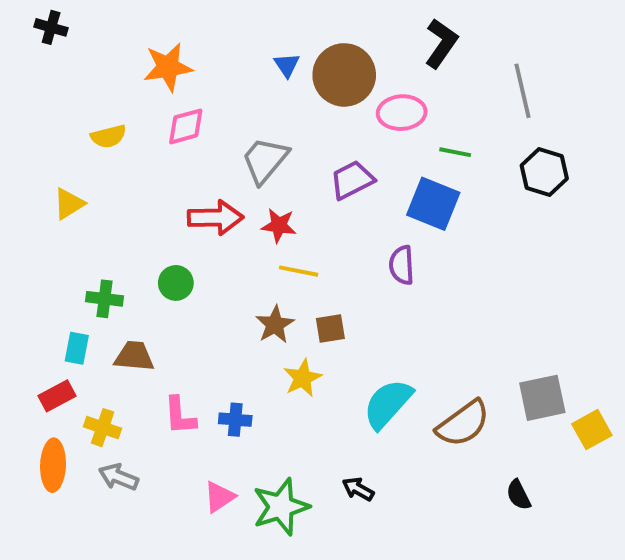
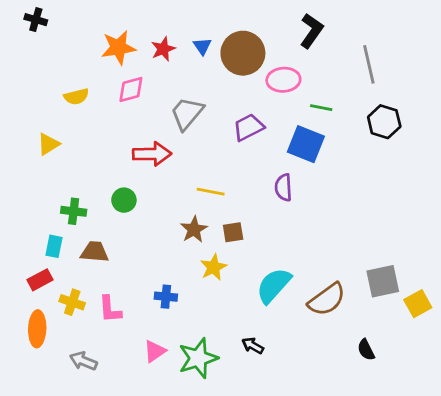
red star: (279, 226) -> (163, 49), moved, turned -30
pink L-shape: (180, 416) -> (110, 309), moved
gray arrow: (118, 477) -> (83, 361), moved

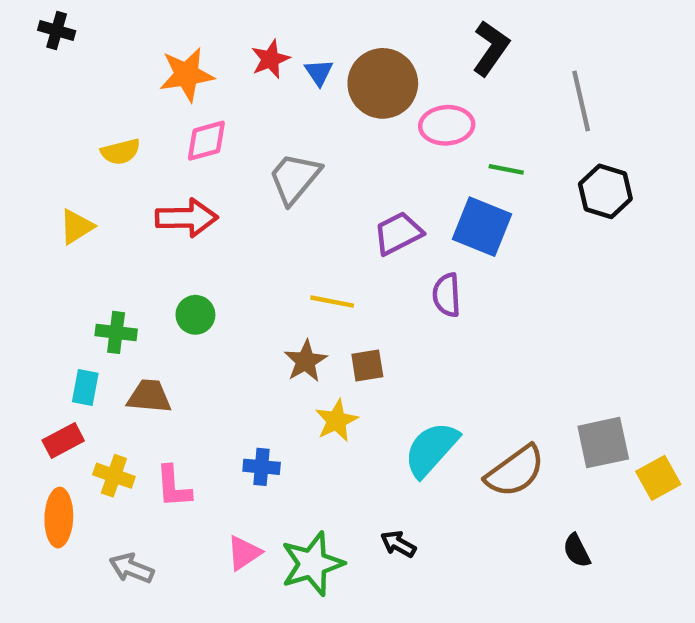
red star: (163, 49) -> (270, 59), moved
purple trapezoid: (248, 127) -> (398, 233), moved
red arrow: (152, 154) -> (187, 218), moved

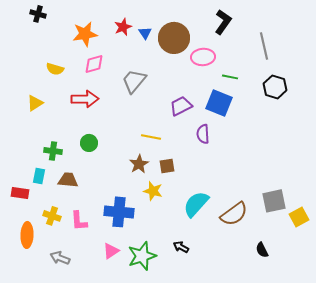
black cross: (57, 30) -> (38, 14), moved
yellow semicircle: (121, 152) -> (55, 69), turned 30
yellow star: (336, 421) -> (153, 191), turned -30
red rectangle: (63, 440) -> (20, 193), moved, turned 36
blue cross: (262, 467) -> (119, 212), size x1.8

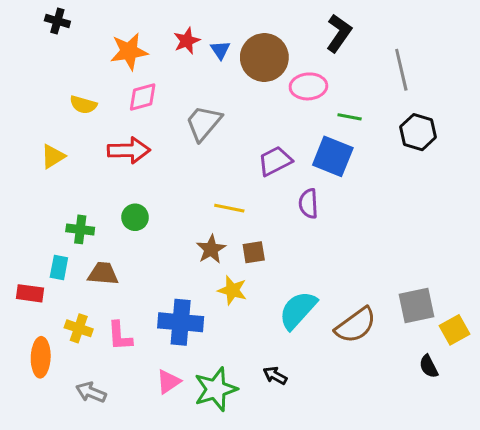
black semicircle: (262, 250) -> (429, 366), moved

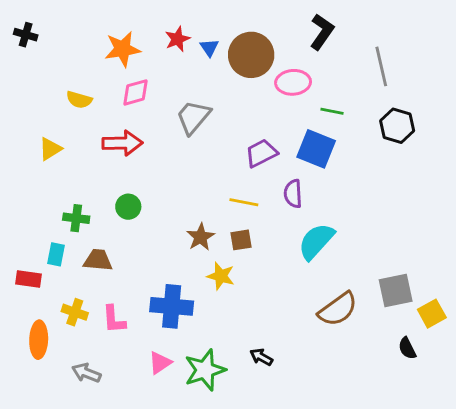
black cross: (57, 21) -> (26, 35), moved
yellow line: (229, 208) -> (244, 202), moved
cyan semicircle: (298, 310) -> (316, 241), moved

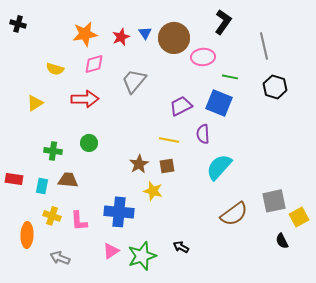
red star: (177, 39) -> (121, 37), moved
cyan rectangle: (56, 254) -> (42, 186), moved
red rectangle: (29, 279) -> (14, 179), moved

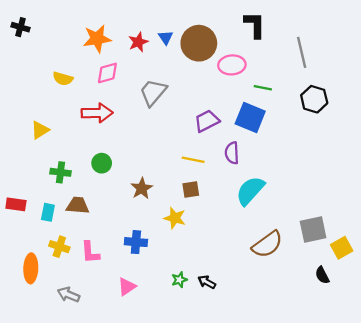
black L-shape: (223, 22) -> (255, 25), turned -35
yellow triangle: (35, 103) -> (40, 130), moved
brown star: (139, 164) -> (142, 188), moved
blue cross: (119, 212) -> (136, 242), size x0.7
green star: (142, 256) -> (179, 280), moved, size x0.5

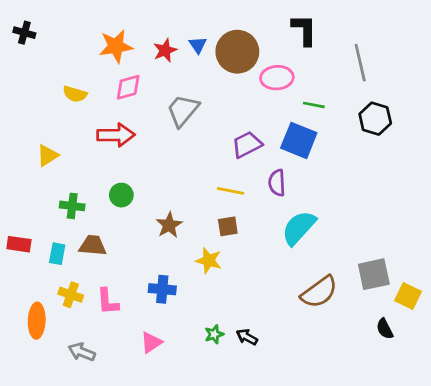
yellow square: (342, 248) -> (408, 296), turned -35

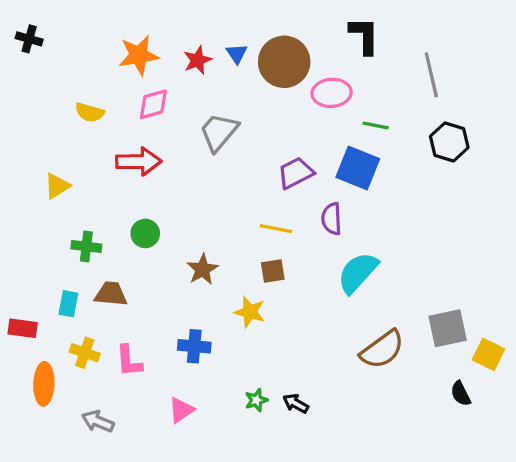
red rectangle: (19, 244) -> (23, 328), moved

